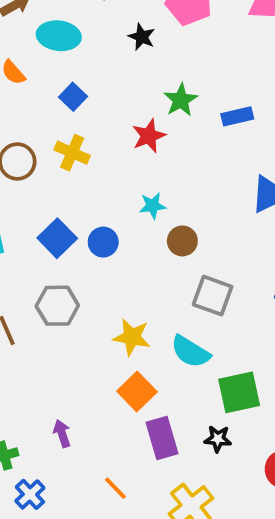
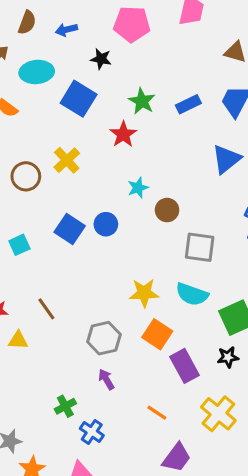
blue square: (73, 97) -> (79, 99), moved, size x1.6
yellow cross: (72, 153) -> (67, 160), turned 36
gray hexagon: (57, 306) -> (104, 338), moved

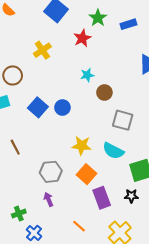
brown circle: (26, 176) -> (13, 76), moved
blue circle: (106, 224) -> (62, 108), moved
blue square: (70, 229) -> (38, 107), moved

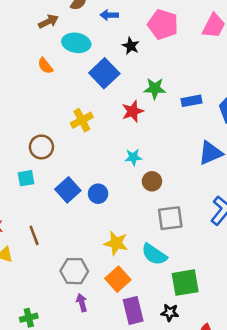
green star: (98, 18) -> (155, 89), turned 30
gray square: (123, 120) -> (170, 218), turned -30
purple arrow: (49, 199) -> (82, 303), moved

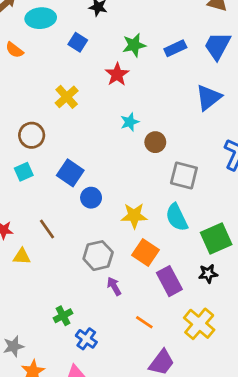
blue square: (104, 73) -> (78, 42), size x0.6
blue circle: (98, 194) -> (91, 198), moved
gray square: (170, 218) -> (184, 176), turned 36
cyan semicircle: (154, 254) -> (177, 217), turned 44

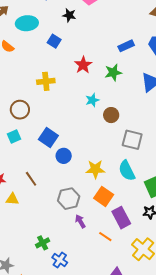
green star: (134, 45) -> (113, 72), moved
yellow cross: (67, 97) -> (46, 81), turned 36
orange line: (144, 322) -> (105, 237), moved

